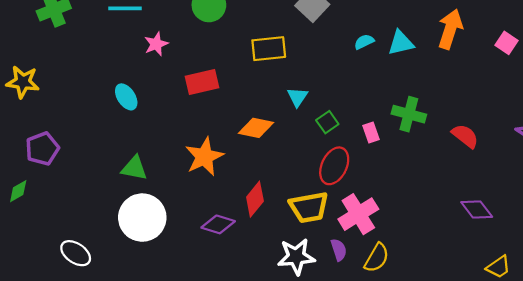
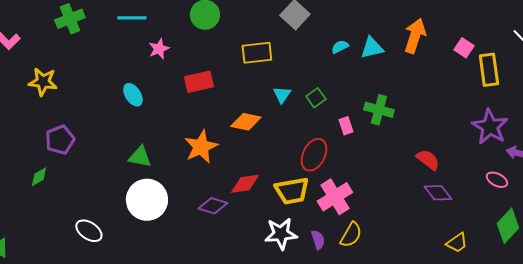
green square: (327, 122) -> (316, 98), moved
red semicircle: (465, 136) -> (428, 160), moved
red diamond: (255, 199) -> (245, 184), turned 44
purple semicircle: (339, 250) -> (318, 240), moved

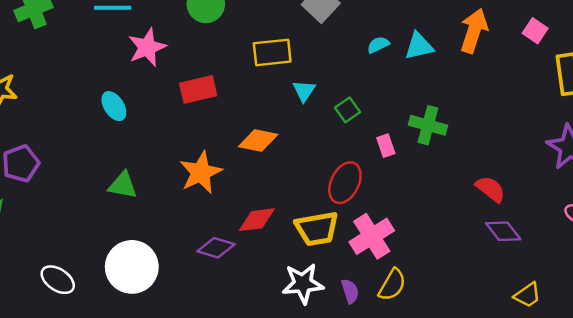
pink square: (464, 48) -> (535, 31), moved
pink star: (159, 49) -> (147, 47), size x1.4
cyan triangle: (282, 95) -> (304, 91), moved
white circle: (147, 200) -> (132, 267), moved

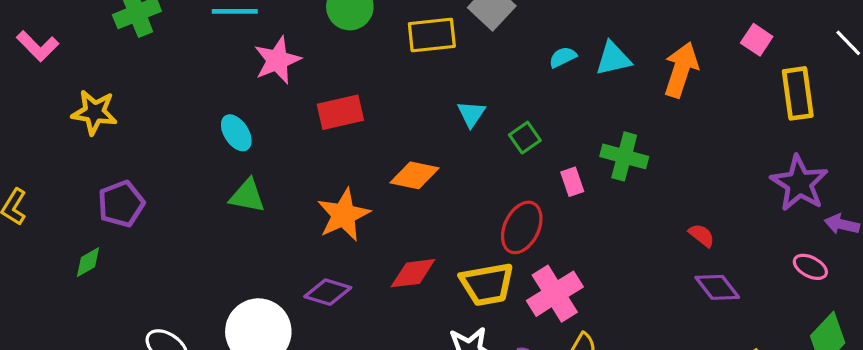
orange arrow: (474, 31) -> (681, 70), moved
yellow rectangle: (272, 52) -> (432, 35), moved
green triangle: (123, 185) -> (247, 196), moved
red semicircle: (490, 189) -> (702, 235), size x0.7
purple diamond: (216, 248) -> (328, 292), moved

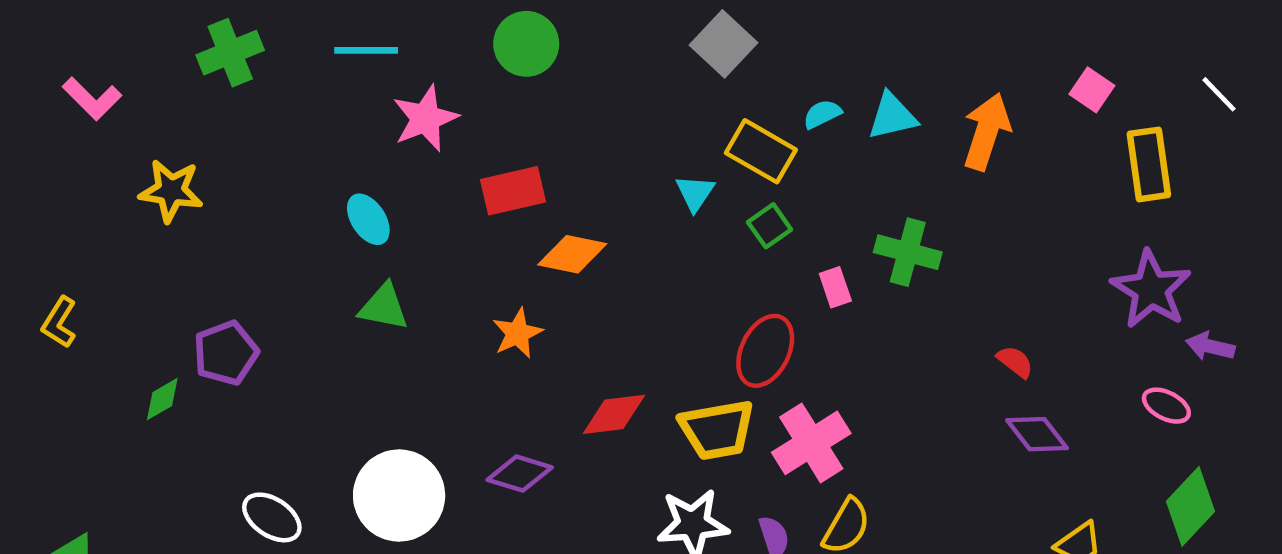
yellow rectangle: (432, 35) -> (761, 151), moved, turned 36
orange diamond: (414, 175) -> (572, 254), moved
purple pentagon: (121, 204) -> (226, 353), moved
orange star: (344, 215) -> (517, 333), size x0.7
purple diamond: (328, 292) -> (520, 474), moved

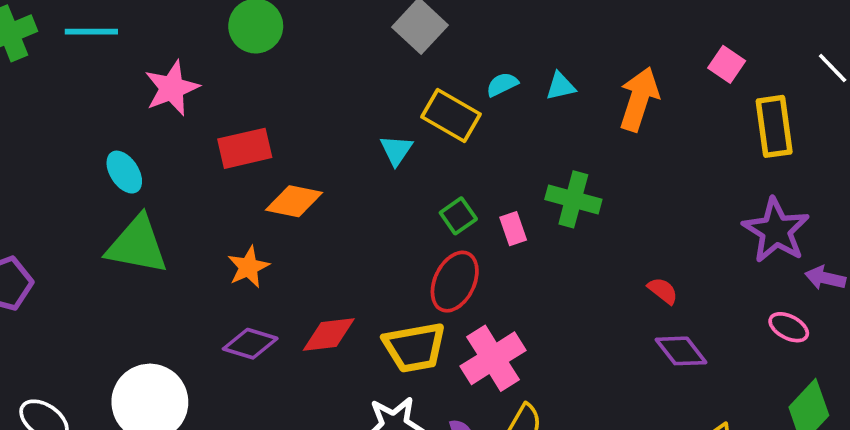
cyan line: (366, 50) -> (91, 32), moved
cyan triangle: (892, 116) -> (561, 86), size x0.7
green square: (770, 226) -> (458, 216), moved
green triangle: (384, 307) -> (137, 245), size x1.5
purple diamond: (520, 474) -> (250, 344), moved

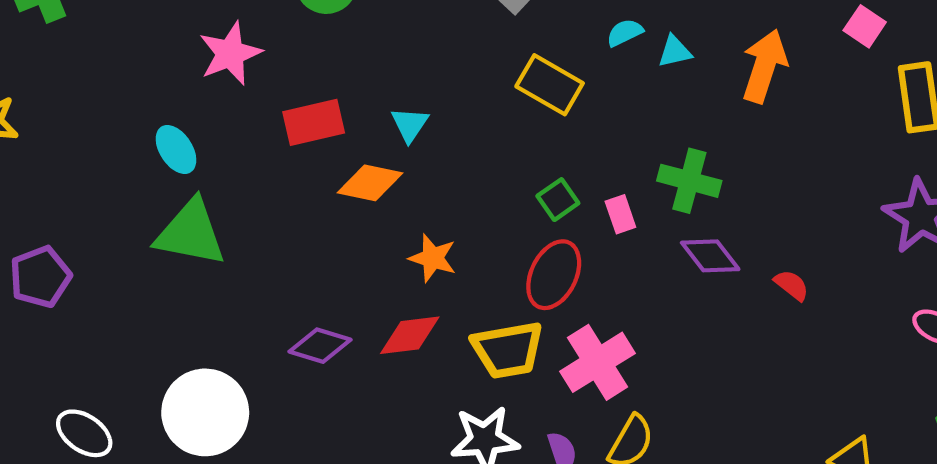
cyan semicircle: (502, 84) -> (625, 33), moved
cyan triangle: (396, 150) -> (410, 124), moved
orange star: (248, 267) -> (433, 258), moved, turned -30
purple diamond: (681, 351) -> (710, 256), moved

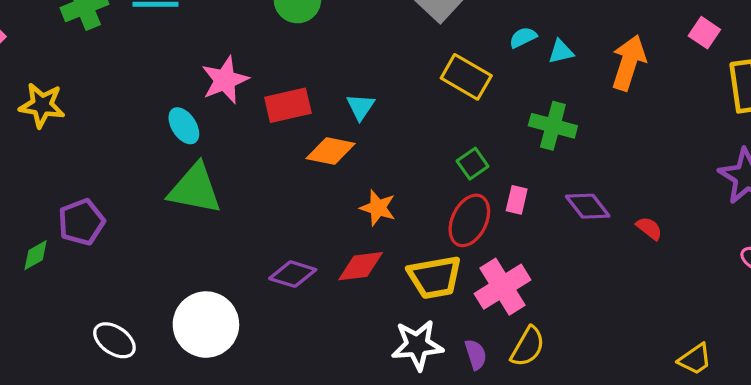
pink star: (230, 53) -> (225, 80), moved
green cross: (689, 181) -> (553, 126), moved
pink rectangle: (620, 214) -> (517, 200), moved, turned 32

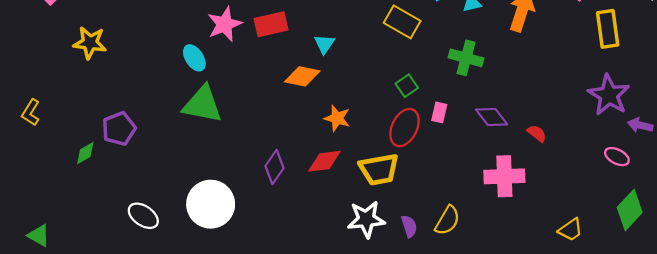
red rectangle: (288, 105) -> (271, 24), moved
purple diamond: (293, 274) -> (274, 167), turned -72
pink cross: (502, 287) -> (504, 176), moved, turned 30

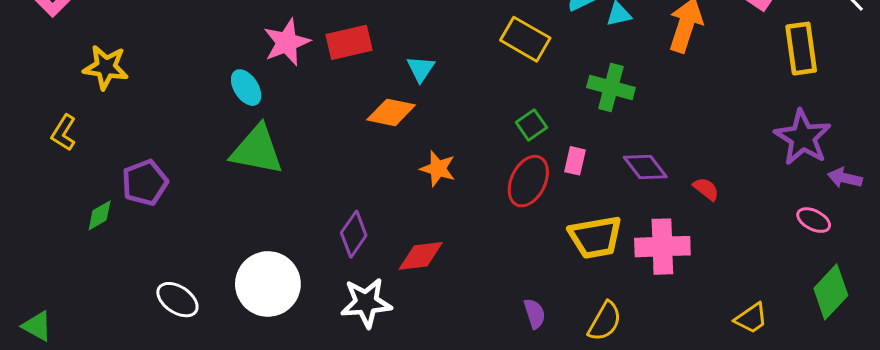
yellow L-shape: (31, 112) -> (64, 133), moved
red diamond: (324, 161) -> (421, 256), moved
yellow trapezoid: (379, 169) -> (595, 237), moved
white star: (366, 219) -> (366, 303), moved
yellow semicircle: (447, 220) -> (605, 321), moved

